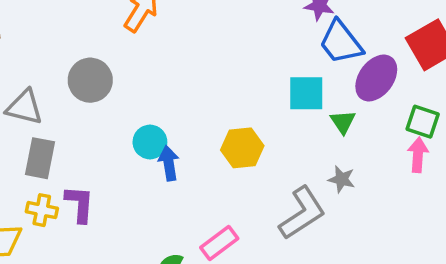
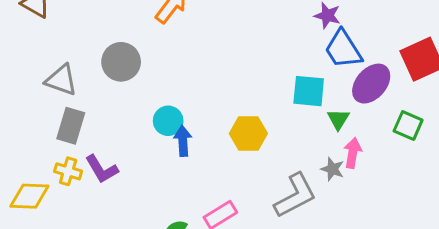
pink arrow: (418, 155) -> (353, 153), moved
purple L-shape: (80, 204) -> (102, 169), turned 140

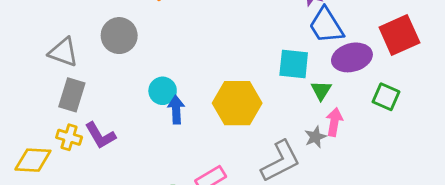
purple ellipse: (371, 84) -> (352, 57), turned 33
yellow hexagon: (248, 134) -> (237, 103), size x1.4
gray star: (332, 169) -> (315, 137), turned 30

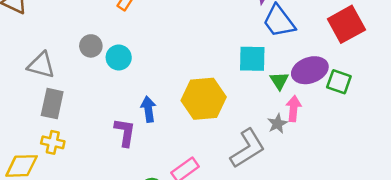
gray circle: (119, 36) -> (91, 46), size x0.7
purple ellipse: (352, 57) -> (310, 70), moved
cyan circle: (163, 91) -> (119, 58), moved
purple L-shape: (100, 135) -> (125, 132), moved, turned -136

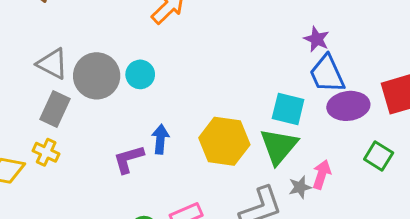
gray circle: (91, 46) -> (97, 76), moved, size x1.8
purple ellipse: (310, 70) -> (348, 106), moved
green triangle: (279, 81) -> (279, 146), moved, size x1.8
purple L-shape: (125, 132) -> (129, 159), turned -128

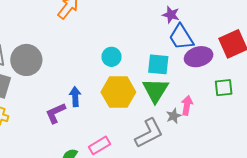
cyan circle: (140, 74) -> (111, 57), moved
green square: (379, 156) -> (224, 88), turned -30

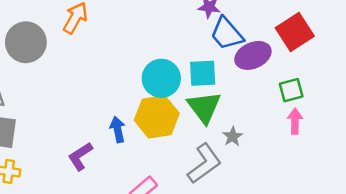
cyan circle: (111, 57) -> (161, 78), moved, size x1.5
gray circle: (26, 60) -> (26, 42), moved
blue arrow: (75, 97) -> (118, 129), moved
pink arrow: (187, 105) -> (295, 121), moved

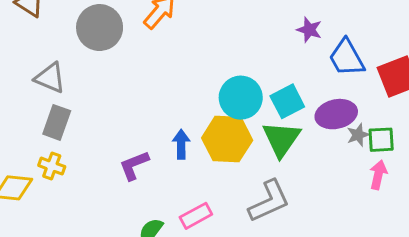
blue trapezoid: (227, 34) -> (347, 58), moved
purple ellipse: (253, 55) -> (336, 114), moved
cyan square: (203, 73) -> (287, 101), turned -36
gray star: (233, 137) -> (358, 135), moved

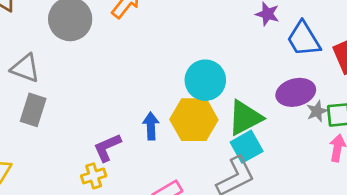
cyan square: (287, 101) -> (247, 147), moved
green triangle: (281, 139) -> (245, 118), turned 30
yellow cross: (52, 166) -> (94, 176), moved, turned -35

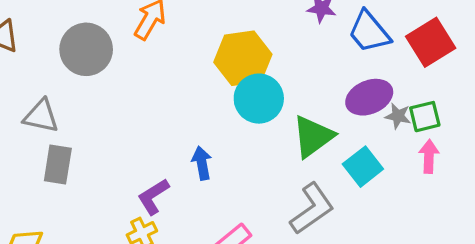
gray star: (317, 111) -> (398, 116), turned -30
yellow hexagon: (194, 120) -> (243, 58), moved
cyan square: (247, 147) -> (363, 167), moved

